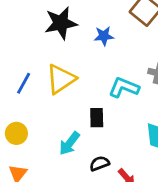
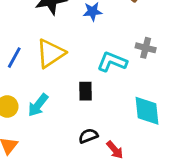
cyan arrow: (69, 143) -> (38, 105), moved

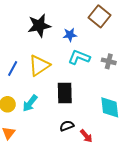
cyan L-shape: (112, 62) -> (79, 57), moved
black rectangle: (86, 91) -> (65, 93), size x1.5

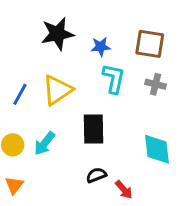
brown square: (100, 16) -> (150, 44), moved, turned -30
cyan L-shape: (79, 57) -> (114, 78), turned 80

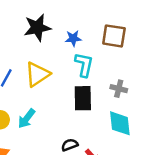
gray cross: (156, 84) -> (119, 89), moved
black rectangle: (93, 129) -> (83, 98), moved

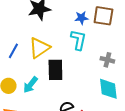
blue star: (73, 38) -> (81, 18), moved
black rectangle: (83, 98) -> (55, 70), moved

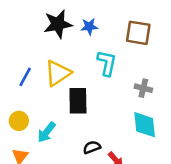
blue star: (81, 18) -> (89, 27), moved
cyan arrow: (30, 85) -> (47, 132), moved

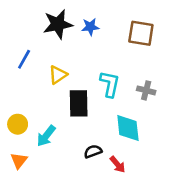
cyan L-shape: (107, 63) -> (110, 84), moved
yellow triangle: (58, 73) -> (58, 75), size x0.7
blue line: (25, 77) -> (24, 59), moved
cyan diamond: (145, 125) -> (128, 128), moved

